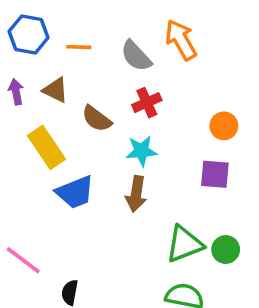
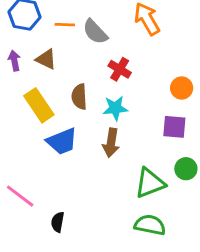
gray semicircle: (136, 56) -> (95, 32), moved
red cross: (147, 103) -> (120, 69), turned -35
brown semicircle: (97, 119) -> (79, 97), moved, turned 50
green circle: (226, 250) -> (186, 169), moved

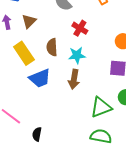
brown triangle: (46, 59) -> (29, 21), turned 49

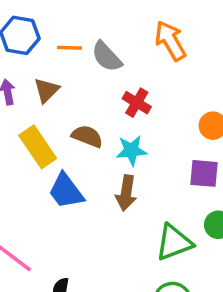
brown semicircle: (52, 47) -> (87, 136), turned 114
blue trapezoid: (40, 78) -> (66, 191), turned 75

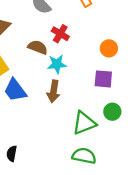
brown semicircle: (87, 136) -> (38, 47), moved

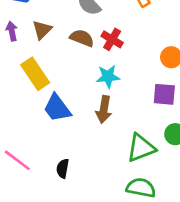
brown semicircle: (38, 47) -> (82, 38), moved
black semicircle: (12, 154) -> (63, 169), moved

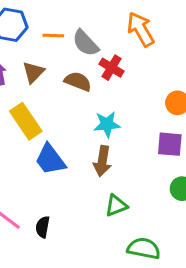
red cross: (112, 39) -> (112, 68), moved
green triangle: (141, 148) -> (116, 206), moved, size x0.7
black semicircle: (63, 169) -> (43, 227), moved

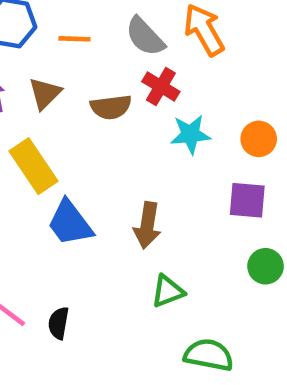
gray semicircle: (86, 43) -> (145, 37), moved
brown semicircle: (78, 81) -> (111, 107), turned 152
cyan star: (107, 124) -> (190, 134), moved

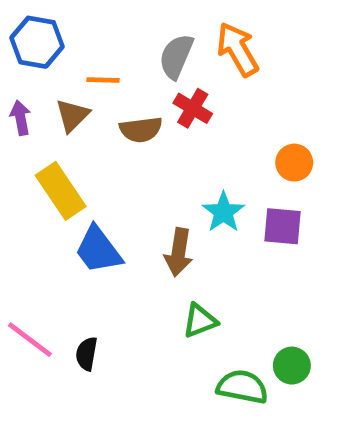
gray semicircle: (145, 37) -> (176, 56), turned 66
orange line: (74, 39) -> (103, 80), moved
cyan star: (190, 134) -> (223, 212), moved, turned -30
green circle: (266, 266) -> (292, 366), moved

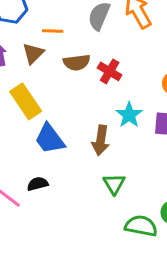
red cross: (193, 108) -> (110, 71), moved
green triangle: (200, 321) -> (114, 184), turned -40
black semicircle: (87, 354) -> (38, 184), moved, turned 66

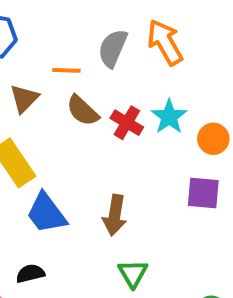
orange line: (53, 31) -> (66, 70), moved
brown semicircle: (77, 62) -> (83, 111), turned 50
cyan star: (129, 115) -> (169, 117), moved

